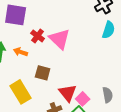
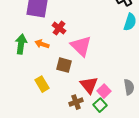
pink triangle: (60, 39) -> (81, 46), moved
yellow rectangle: (21, 92) -> (42, 84), size x0.7

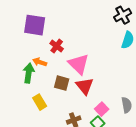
green arrow: (21, 44) -> (29, 73), moved
red triangle: (89, 85) -> (85, 86), moved

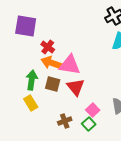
orange arrow: (40, 62) -> (52, 63), moved, size x1.5
pink triangle: (79, 64) -> (70, 65), turned -35
green arrow: (29, 73) -> (32, 80), moved

